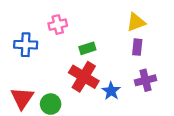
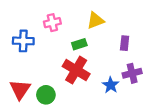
yellow triangle: (136, 22) -> (95, 20), moved
blue star: (111, 91) -> (111, 85), moved

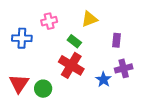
green rectangle: (79, 44) -> (74, 41), turned 56

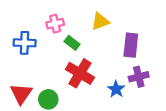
purple rectangle: (117, 40) -> (131, 45), size x1.5
green rectangle: (74, 41) -> (72, 43), moved

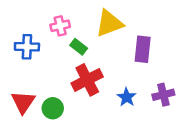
yellow triangle: (100, 21) -> (109, 23), size x1.4
red cross: (80, 73) -> (87, 80), turned 32
purple cross: (139, 77) -> (163, 95), moved

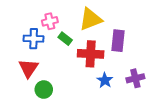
blue cross: (27, 47) -> (34, 39), moved
red cross: (87, 80) -> (91, 54), moved, turned 30
red triangle: (23, 102) -> (28, 68), moved

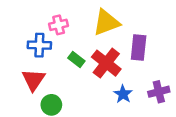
green rectangle: (65, 39) -> (76, 59), moved
red cross: (91, 54) -> (106, 63), turned 35

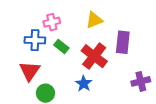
yellow triangle: (106, 22) -> (94, 20), size x0.7
green rectangle: (76, 59) -> (61, 47), moved
blue star: (123, 94) -> (84, 84), moved

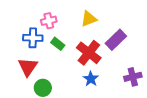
purple rectangle: (123, 42) -> (116, 40), turned 40
blue star: (84, 84) -> (91, 79), moved

